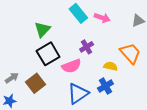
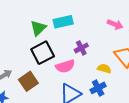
cyan rectangle: (78, 13) -> (63, 22), moved, turned -66
pink arrow: (102, 18) -> (115, 24), moved

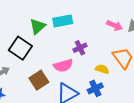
black square: (43, 53) -> (20, 48), moved, turned -30
brown square: (28, 81) -> (39, 80), moved

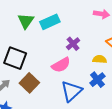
green triangle: (38, 26) -> (26, 21), moved
brown square: (39, 80) -> (29, 83), moved

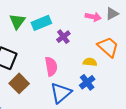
purple cross: (73, 44) -> (63, 37), moved
pink semicircle: (61, 65) -> (51, 66), turned -72

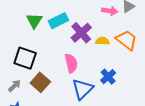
purple cross: (63, 37) -> (81, 33), size x1.5
yellow semicircle: (90, 62) -> (102, 41), moved

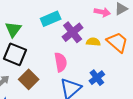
green triangle: (34, 21) -> (13, 29), moved

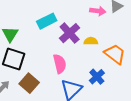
orange trapezoid: (117, 42) -> (115, 54), moved

